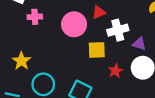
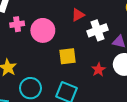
pink circle: (74, 24) -> (43, 30), moved
yellow square: (97, 50) -> (68, 56), moved

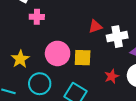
red triangle: (78, 15) -> (95, 26), moved
pink circle: (43, 30) -> (58, 53), moved

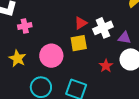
yellow square: (83, 58) -> (79, 43), moved
yellow star: (20, 59) -> (17, 58), moved

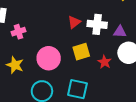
white cross: (103, 28) -> (97, 24), turned 36
yellow square: (79, 43) -> (81, 52), moved

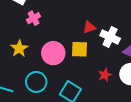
pink cross: (18, 32) -> (33, 18), turned -32
yellow square: (81, 52) -> (79, 49), moved

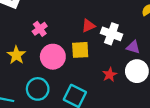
pink cross: (33, 18) -> (40, 29), moved

